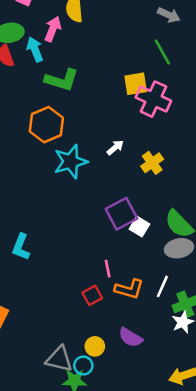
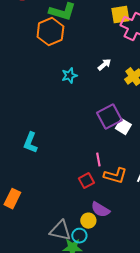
orange hexagon: (46, 125) -> (50, 32), moved
cyan star: (71, 162) -> (69, 76), size x0.6
purple semicircle: (131, 337) -> (100, 210), moved

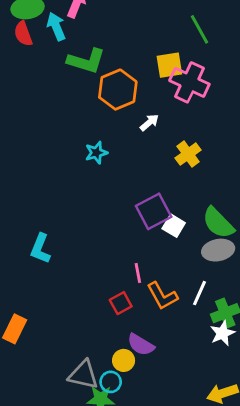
orange hexagon: (50, 32) -> (118, 90), moved
white arrow: (104, 65) -> (149, 123), moved
orange L-shape: (115, 176) -> (162, 296), turned 45

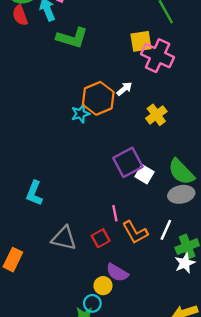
orange hexagon: (118, 90) -> (98, 98), moved
gray triangle: (83, 375) -> (64, 238), moved

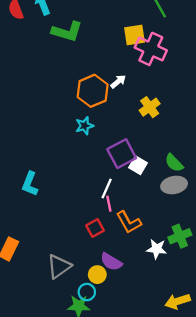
cyan star: (80, 114) -> (84, 126), moved
green semicircle: (181, 172) -> (174, 163), size x0.7
white line: (166, 230) -> (107, 189), moved
gray triangle: (64, 238) -> (59, 266), moved, turned -48
white star: (185, 263) -> (157, 249), moved, turned 30

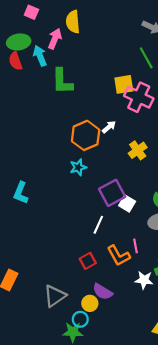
green L-shape: (67, 32) -> (62, 81), turned 72
cyan L-shape: (30, 184) -> (21, 193), moved
pink line: (109, 204) -> (136, 246), moved

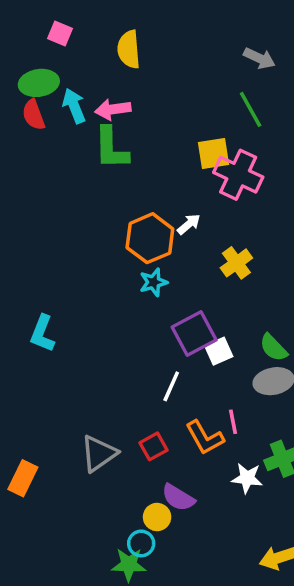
pink arrow: (55, 39) -> (113, 109), moved, turned -120
cyan star: (78, 167) -> (154, 282), moved
white square: (127, 203) -> (219, 351), turned 35
gray triangle: (55, 296) -> (99, 453), moved

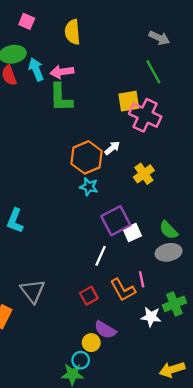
cyan star: (154, 282) -> (89, 187), turned 30
gray triangle: (99, 453) -> (33, 291), moved, turned -32

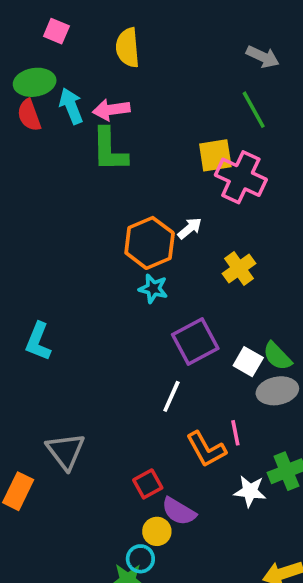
white square: (132, 232) -> (248, 362), moved, turned -36
red square: (89, 296) -> (148, 484), moved

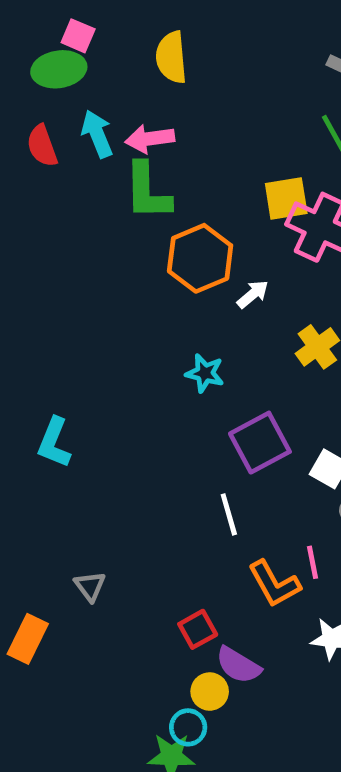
green ellipse: (35, 82) -> (59, 69), moved
orange hexagon: (150, 243) -> (200, 258), moved
white line: (171, 396) -> (229, 514), turned -40
gray triangle: (66, 451) -> (90, 586), size x0.6

